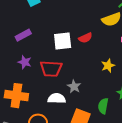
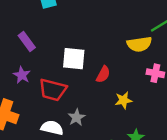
purple rectangle: (23, 35) -> (27, 42), turned 70
red semicircle: (85, 38) -> (103, 74), moved, turned -48

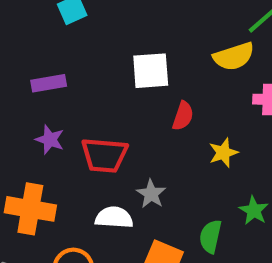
purple rectangle: (27, 42) -> (49, 83), turned -54
white square: (74, 59) -> (151, 71), moved

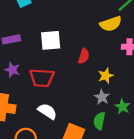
white square: (151, 71) -> (51, 40), moved
gray star: (151, 194) -> (102, 97), moved
white semicircle: (114, 218) -> (47, 111), turned 30

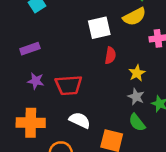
white square: (51, 40) -> (99, 28), moved
green semicircle: (99, 121) -> (137, 122), turned -42

